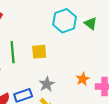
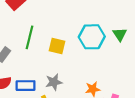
cyan hexagon: (65, 21) -> (92, 37), moved

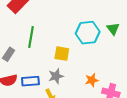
yellow square: (57, 46) -> (62, 54), moved

